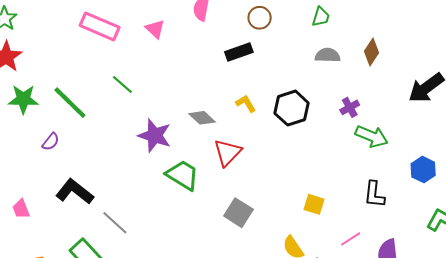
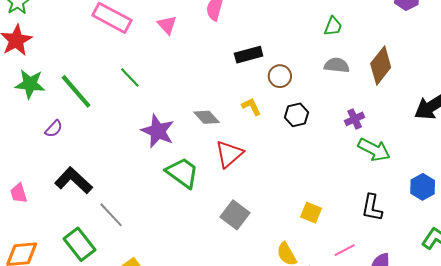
brown circle: (260, 18) -> (280, 76), moved
brown diamond: (371, 52) -> (381, 66), size x1.4
black hexagon: (292, 108) -> (296, 115), size x0.7

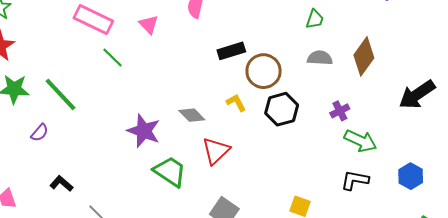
brown circle: (280, 76) -> (264, 71), size x1.5
green line: (130, 77) -> (113, 57), moved
black hexagon: (296, 115) -> (282, 109), size x1.4
black L-shape: (73, 180) -> (61, 184), size x0.6
black L-shape: (372, 208) -> (355, 180), moved, turned 92

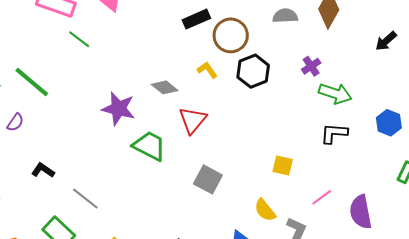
black arrow: (417, 95) -> (386, 41), size x0.6

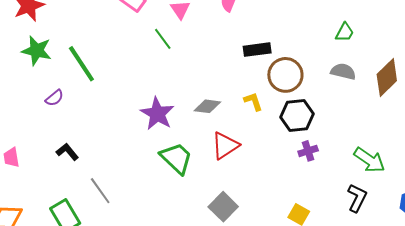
green line: (79, 39) -> (163, 39), moved
purple cross: (311, 66) -> (308, 151), moved
gray diamond: (165, 87) -> (207, 106), turned -48
black L-shape: (334, 133) -> (357, 198), turned 96

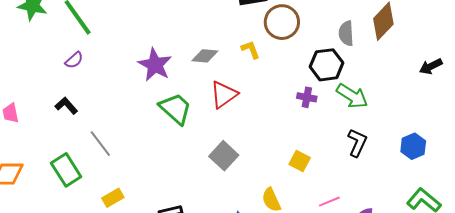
gray semicircle: (343, 71) -> (346, 33), moved, turned -105
purple semicircle: (54, 98) -> (74, 60), moved
black hexagon: (297, 115) -> (327, 65), moved
purple cross: (308, 151) -> (307, 97), turned 30
green arrow: (369, 160) -> (352, 96), moved

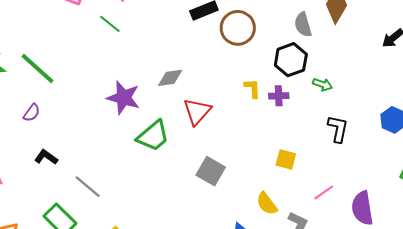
yellow L-shape: (251, 50) -> (252, 88), moved, turned 30
purple semicircle: (74, 60) -> (32, 113), moved
green arrow: (352, 96) -> (323, 85), size x0.6
green trapezoid: (175, 109) -> (153, 136), turned 111

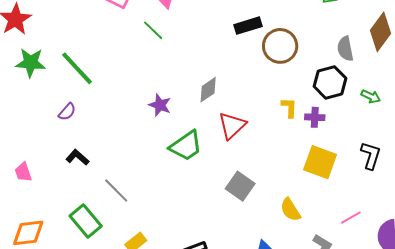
gray diamond: (170, 78) -> (208, 90), turned -32
green arrow: (323, 85) -> (371, 96), moved
purple star: (123, 98) -> (160, 105), size x0.7
yellow square: (286, 159) -> (320, 162), moved, size x1.6
yellow semicircle: (267, 204) -> (290, 210), moved

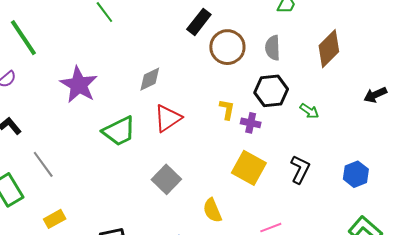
black rectangle: (248, 26) -> (199, 22), turned -44
gray semicircle: (345, 49) -> (273, 48), moved
purple star: (160, 105) -> (79, 85), moved, size x1.6

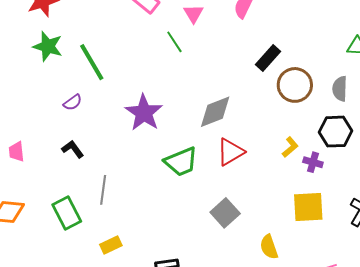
gray diamond: (150, 79) -> (215, 112), size x1.4
yellow L-shape: (227, 109) -> (290, 147), turned 35
gray line: (43, 164) -> (103, 190), turned 40
yellow square: (249, 168) -> (308, 207), turned -36

